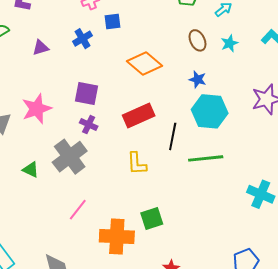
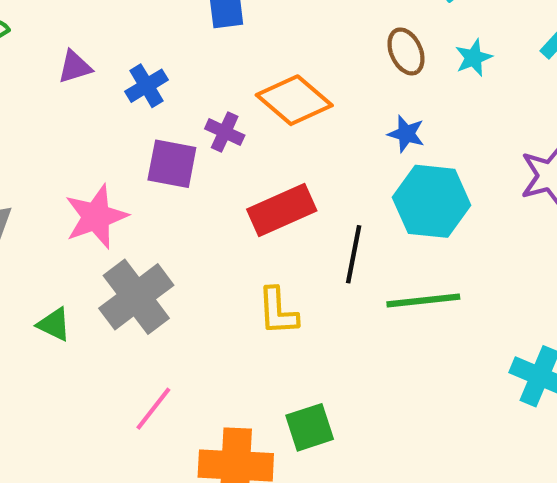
blue cross: (82, 39) -> (146, 86), moved
pink star: (37, 109) -> (96, 217), moved
purple cross: (89, 125) -> (225, 132), moved

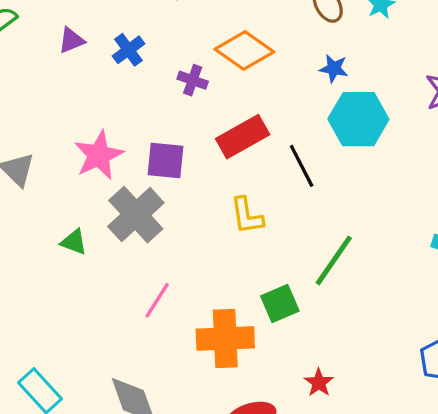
purple square: (172, 164) -> (165, 161), moved
black line: (354, 254) -> (302, 166), turned -33
green line: (423, 300) -> (334, 260), moved, turned -44

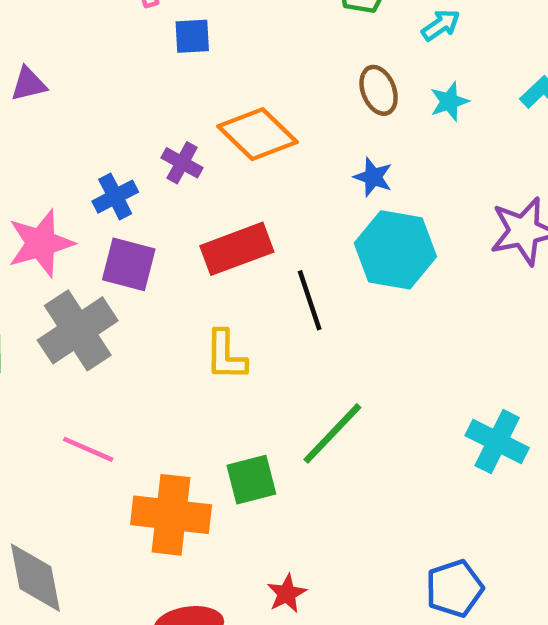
blue cross: (129, 50) -> (115, 197), moved
pink line: (157, 300) -> (88, 449), turned 72

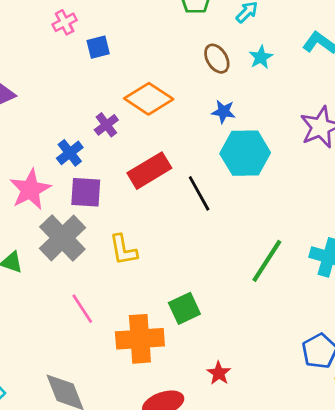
purple cross: (182, 163) -> (106, 125), turned 35
yellow L-shape: (226, 355) -> (123, 250), moved
green line: (332, 433) -> (267, 261), moved
pink line: (88, 449) -> (82, 309), turned 44

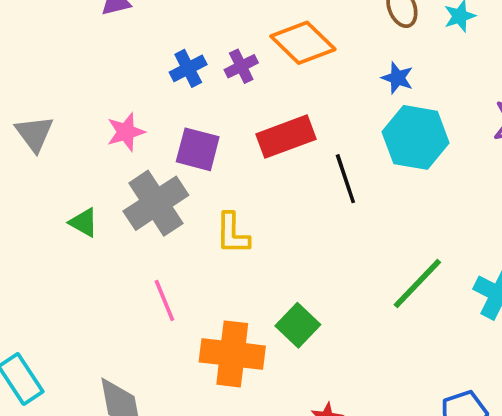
blue cross: (70, 153) -> (188, 68), moved
pink star: (30, 190) -> (126, 132), size x0.7
green square: (184, 308) -> (298, 325), turned -32

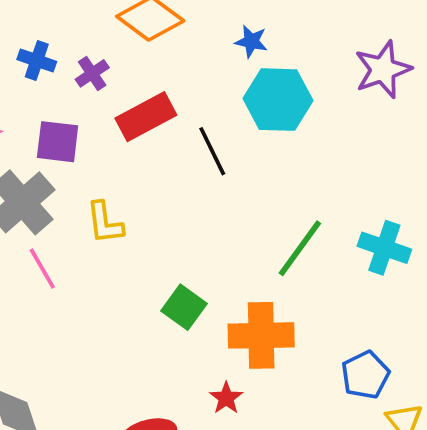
purple cross: (241, 66) -> (92, 73), moved
blue cross: (188, 68) -> (37, 61), turned -36
pink line: (164, 300) -> (42, 269), moved
orange cross: (232, 354) -> (261, 335), moved

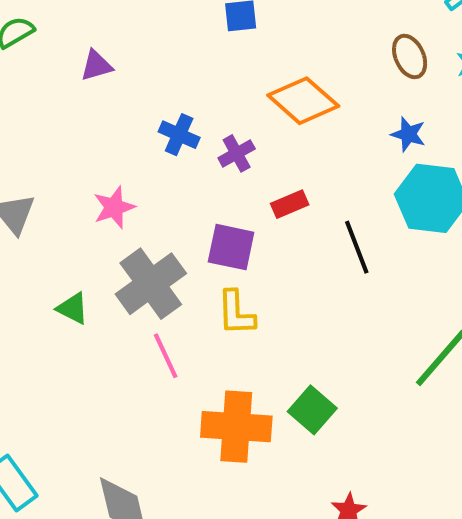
red rectangle: (146, 117) -> (290, 204), size x0.6
purple square: (58, 142) -> (231, 247), moved
orange cross: (261, 335) -> (236, 427), moved

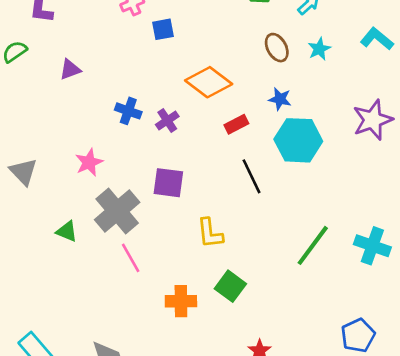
red rectangle: (290, 204) -> (236, 124), moved
yellow L-shape: (236, 313) -> (210, 233), moved
orange cross: (236, 427) -> (181, 301), size x0.7

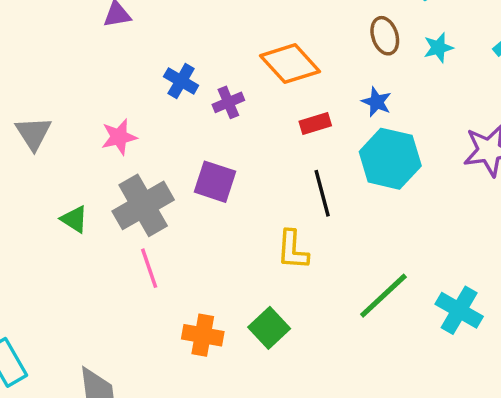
yellow L-shape: (210, 233) -> (293, 250), moved

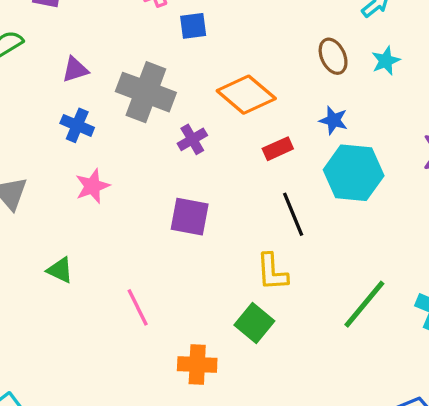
blue cross: (181, 81) -> (77, 125), moved
gray cross: (143, 205) -> (146, 92), moved, turned -32
green square: (269, 328) -> (254, 323), moved

